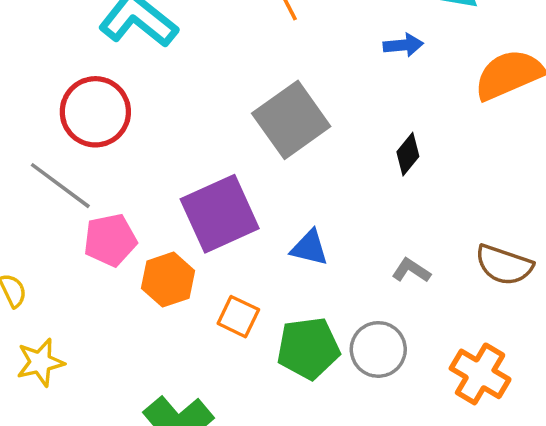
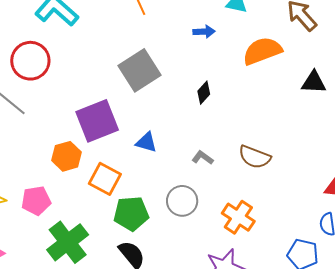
pink pentagon: (110, 240) -> (36, 201), moved
orange square: (238, 317) -> (105, 179), size x1.4
green pentagon: (308, 348) -> (131, 214), moved

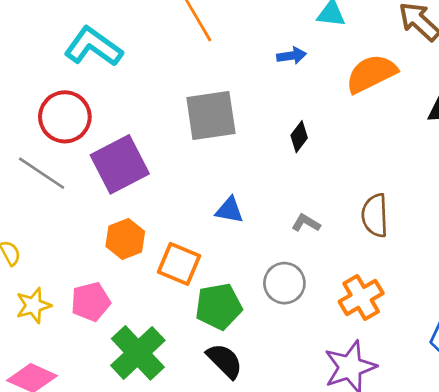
gray square: (139, 70) -> (211, 115), turned 30
purple square: (97, 121) -> (120, 164), moved
brown semicircle: (255, 157) -> (375, 215), turned 72
orange cross: (238, 217) -> (361, 297), turned 32

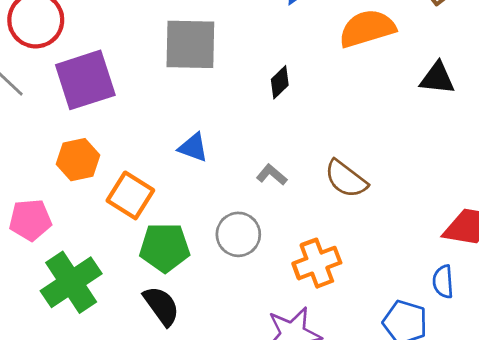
brown semicircle: (375, 215) -> (346, 179), turned -60

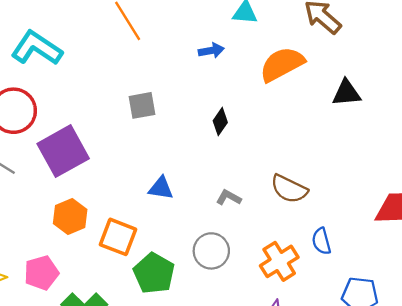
gray square: (190, 44) -> (142, 105), size x0.6
green pentagon: (165, 247) -> (154, 273), turned -30
blue semicircle: (443, 282) -> (321, 241), moved

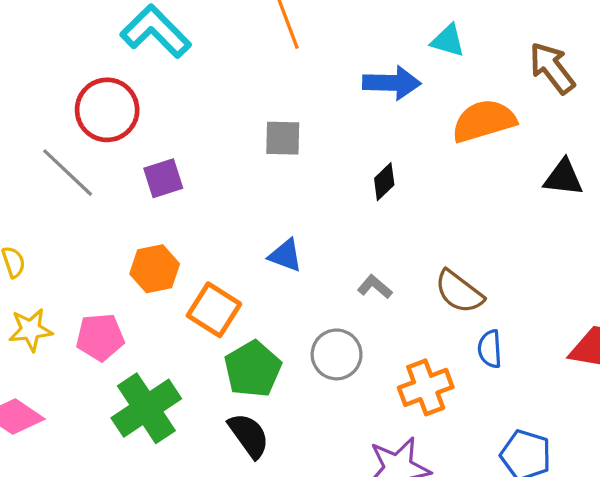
blue arrow: (211, 51) -> (392, 83), size x1.6
purple square: (63, 151) -> (163, 178), size x0.6
blue semicircle: (321, 241) -> (490, 349), moved

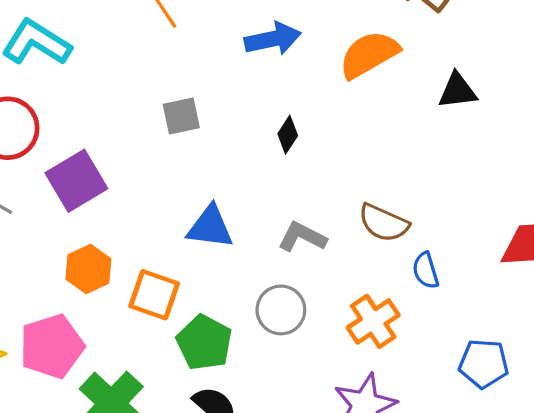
purple square: (163, 178) -> (76, 181), size x1.5
blue triangle: (286, 255) -> (210, 227), size x1.4
gray L-shape: (375, 287) -> (302, 237), size x1.4
pink pentagon: (100, 337) -> (52, 346), size x1.4

